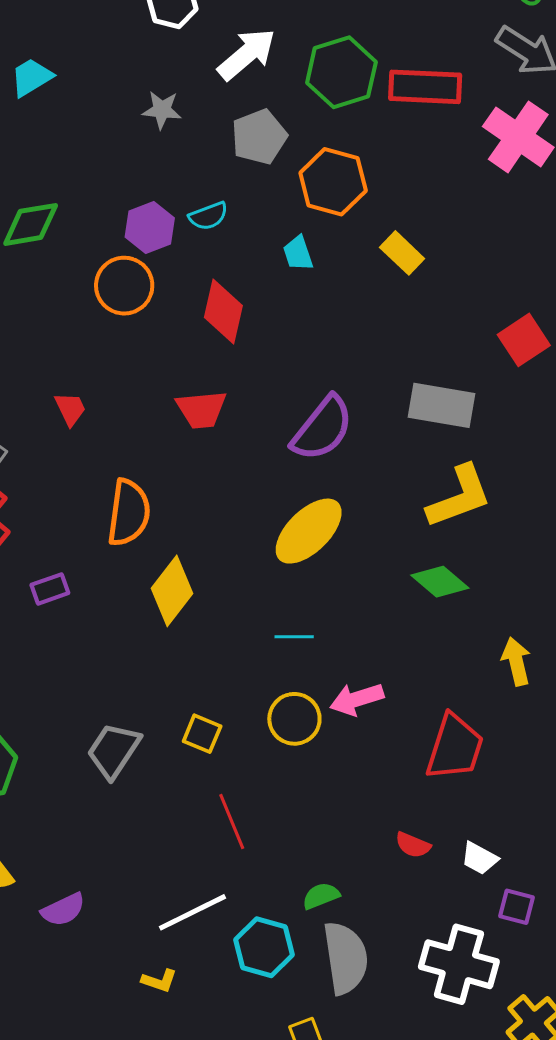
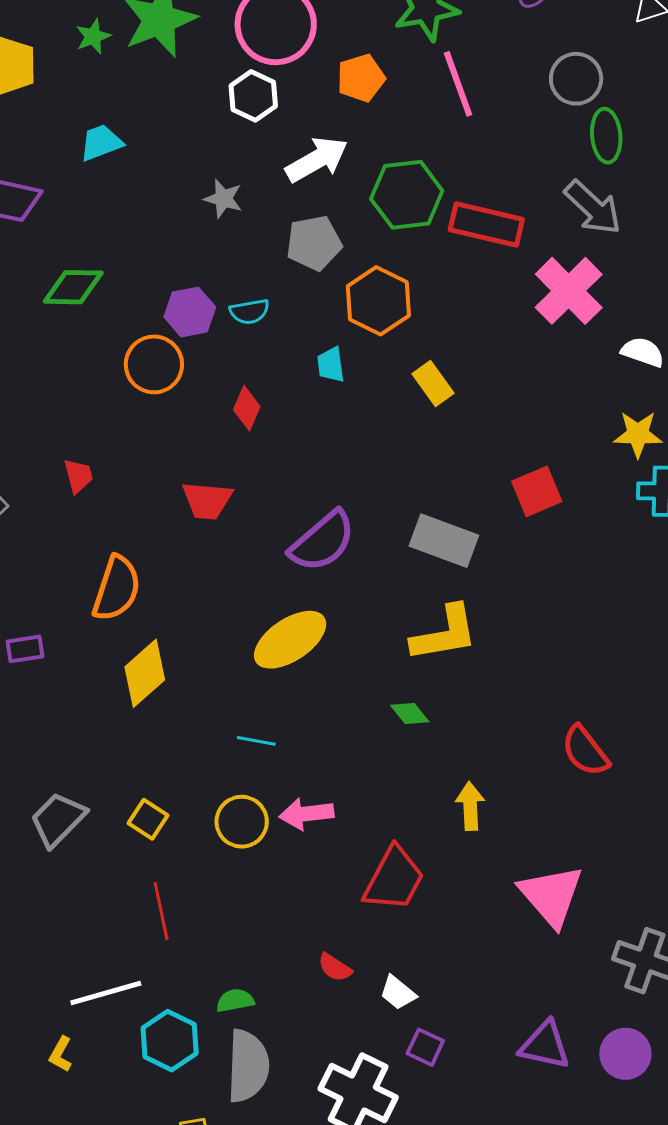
red diamond: (223, 311) -> (247, 408), size x0.7
green diamond: (440, 582) -> (410, 714), size x0.7
yellow L-shape: (159, 981) -> (61, 1054), turned 90

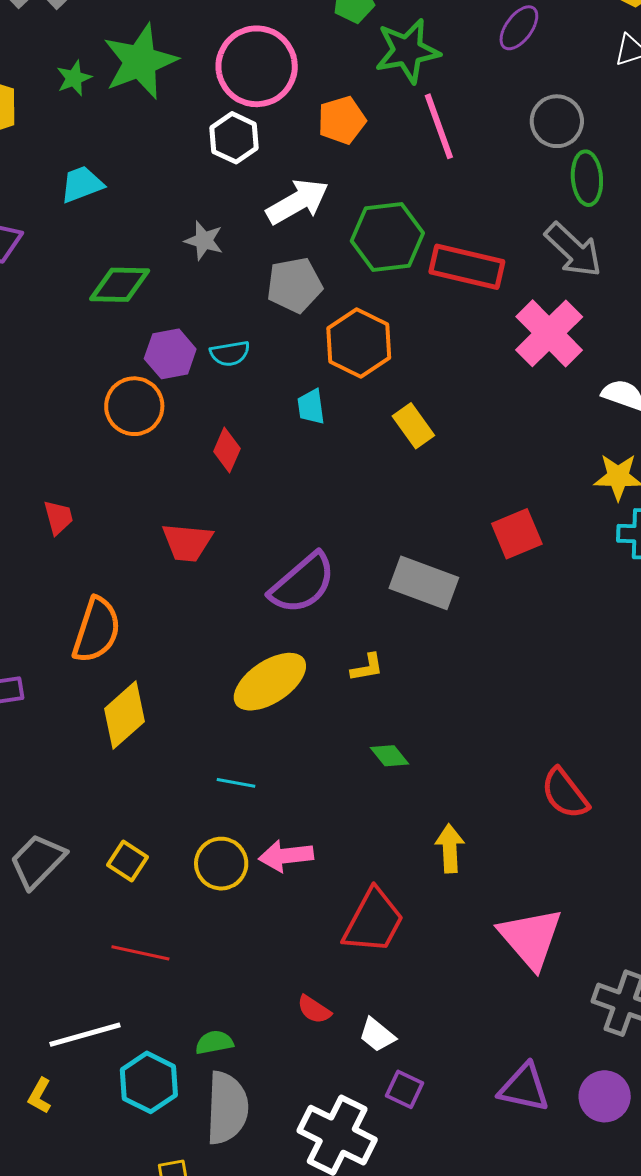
green diamond: (73, 287) -> (120, 285), moved
yellow L-shape: (445, 634) -> (367, 668), moved, size x0.5
red line: (161, 911) -> (140, 953), turned -66

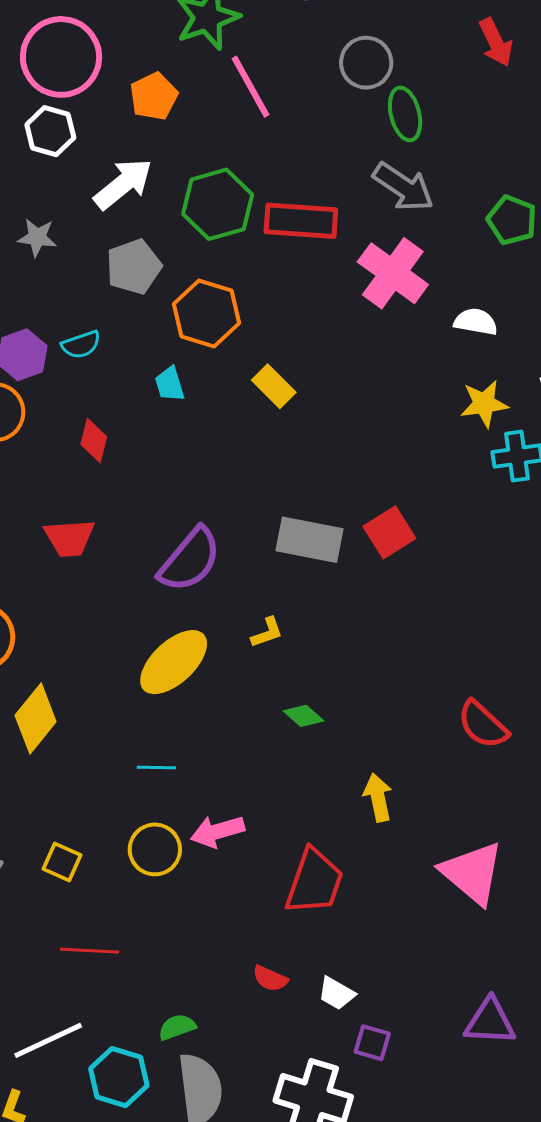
red square: (517, 534) -> (389, 532), moved

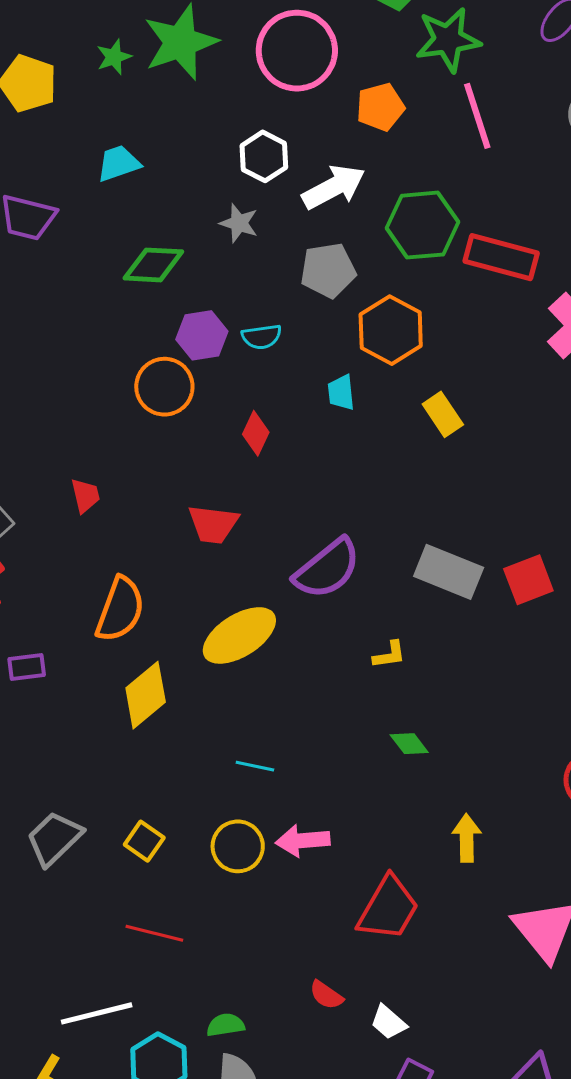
white hexagon: (50, 131) -> (264, 156), moved
yellow ellipse: (174, 662) -> (239, 635), moved

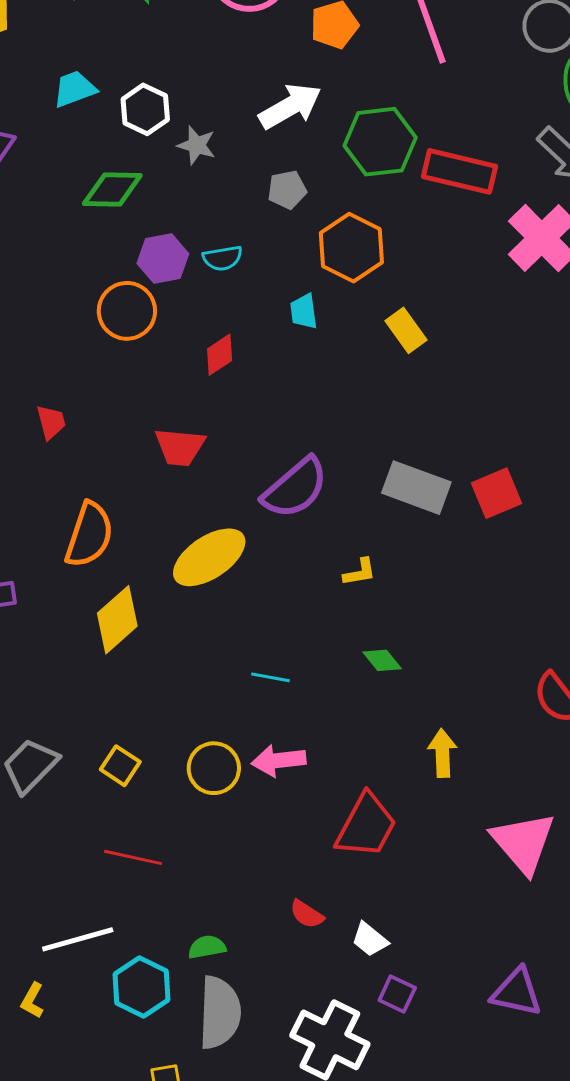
white hexagon: (264, 156) -> (145, 109), moved
gray pentagon: (328, 270) -> (287, 190), size x0.7
red diamond: (256, 433) -> (220, 355), turned 33
cyan line: (255, 766) -> (271, 677), moved

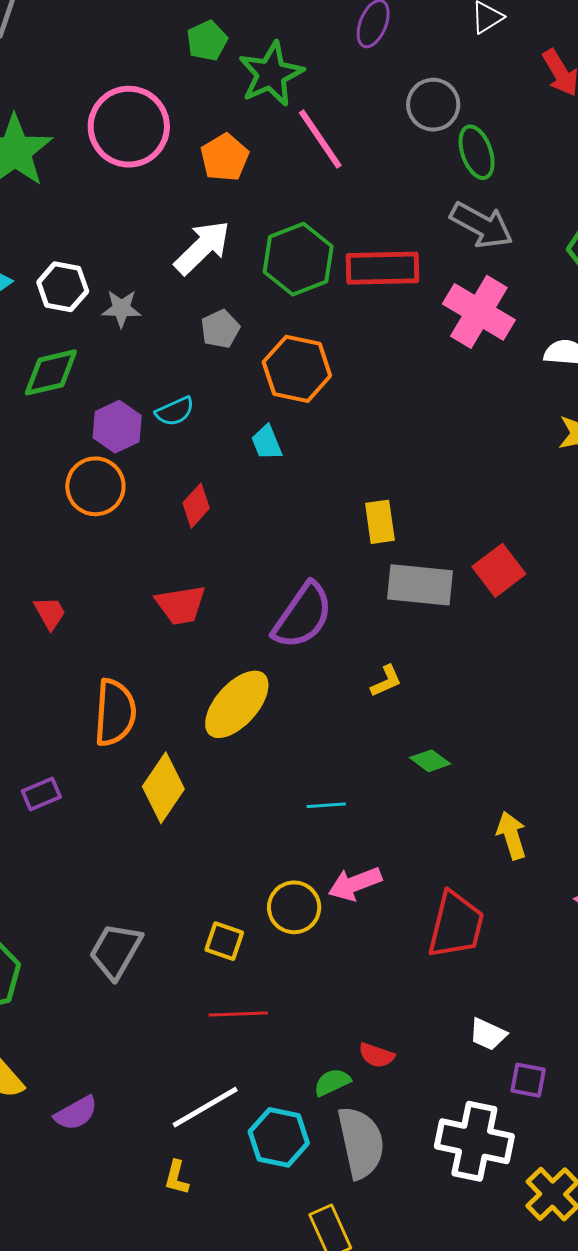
yellow rectangle: (406, 330) -> (380, 522), moved, turned 42
yellow square: (120, 766) -> (224, 941), moved
red semicircle: (307, 914) -> (377, 1055), moved

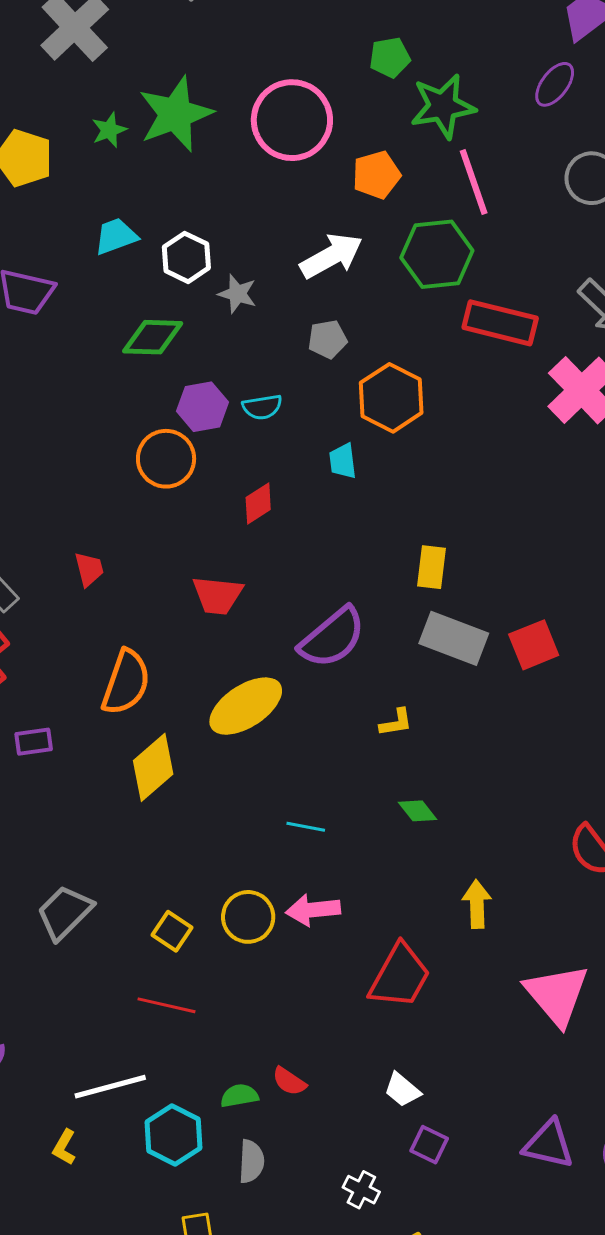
green hexagon: (298, 259) -> (437, 254), moved
white cross: (474, 1141) -> (361, 1190), size x0.5
gray semicircle: (361, 1143) -> (251, 1161), size x0.6

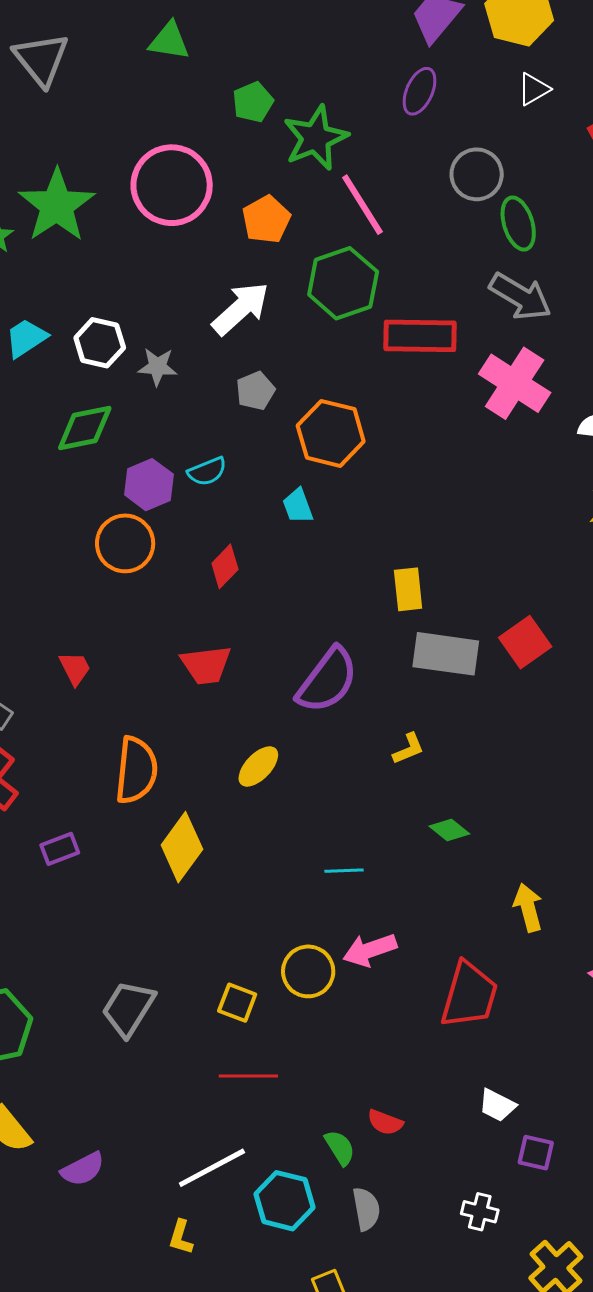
yellow ellipse: (246, 706) -> (258, 766), size x0.6
green semicircle: (239, 1096) -> (340, 1148), turned 81

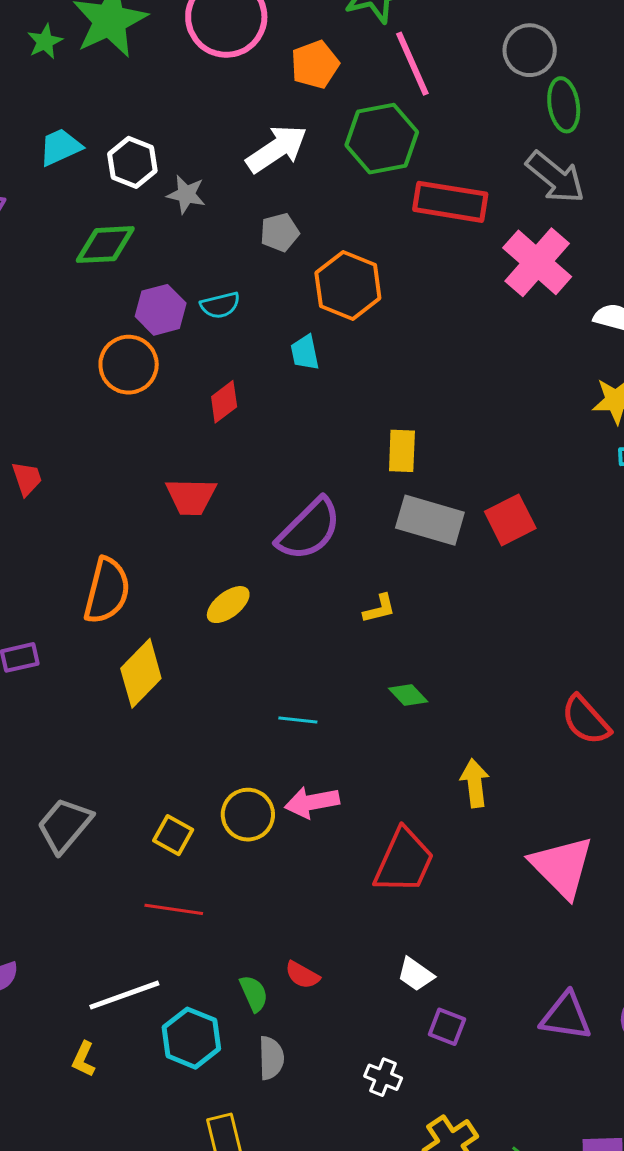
red trapezoid: (75, 668) -> (27, 478), moved

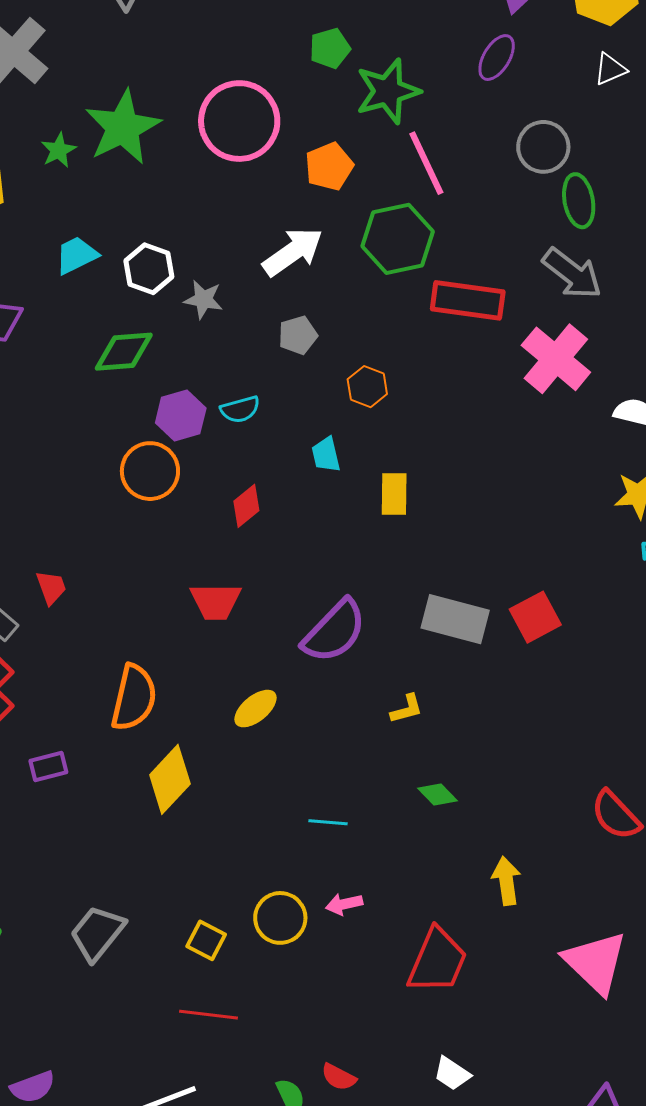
orange hexagon: (348, 285) -> (367, 387), size x0.6
yellow rectangle: (402, 451) -> (394, 494), moved
pink arrow: (312, 802) -> (344, 904), size x0.7

